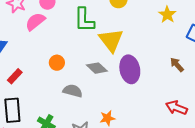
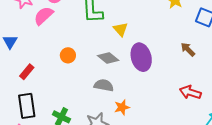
yellow triangle: (111, 40) -> (121, 29), size x0.6
gray semicircle: (73, 91) -> (104, 85), moved

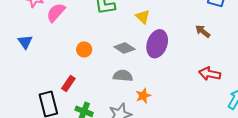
yellow triangle: (121, 29) -> (143, 17), moved
purple ellipse: (141, 57) -> (157, 44), turned 40
red rectangle: (27, 72) -> (68, 83), moved

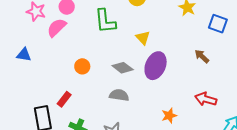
blue triangle: (25, 42) -> (24, 55), turned -49
orange star: (143, 96) -> (169, 116), moved

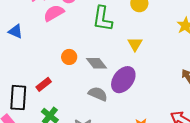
purple ellipse: (156, 66) -> (123, 80), moved
gray diamond: (123, 68) -> (97, 63), moved

